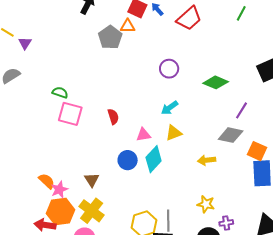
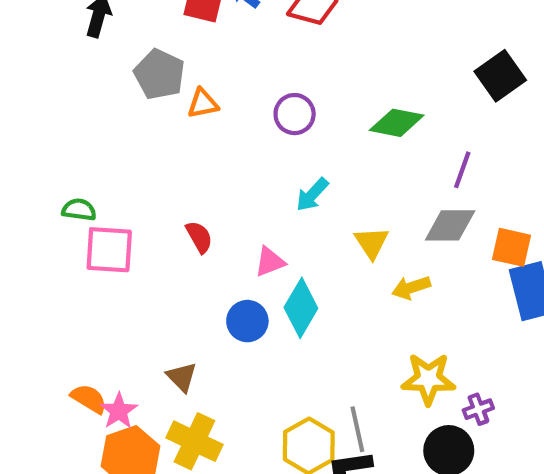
orange triangle: (128, 26) -> (203, 104), moved
yellow triangle: (174, 133) -> (372, 243), moved, turned -30
yellow star: (206, 204) -> (428, 379), size x1.4

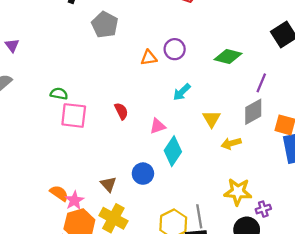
orange triangle: (203, 104) -> (149, 58), moved
gray diamond: (450, 225) -> (253, 112), turned -32
blue circle: (247, 321) -> (143, 174), moved

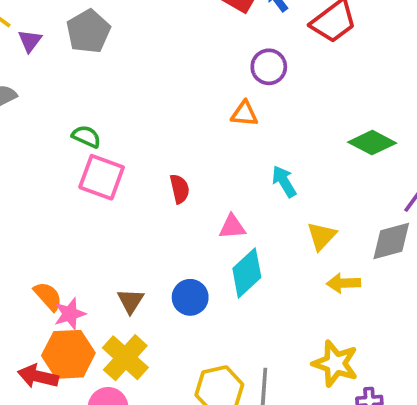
gray pentagon: (105, 25) -> (88, 31), moved
purple circle: (175, 49) -> (269, 67), moved
cyan arrow: (182, 92) -> (284, 181), turned 90

